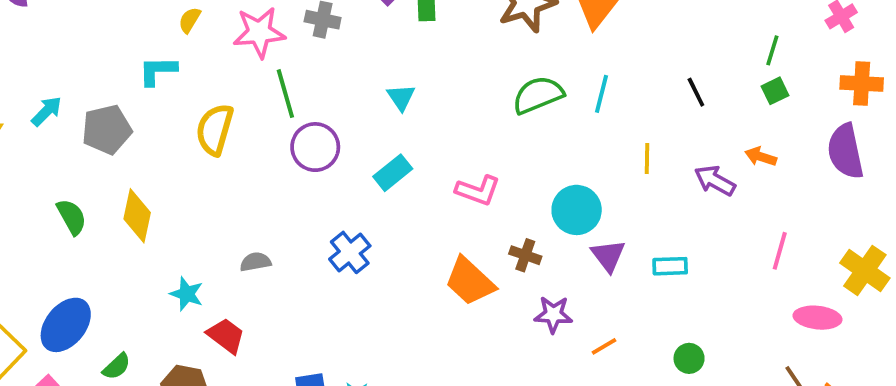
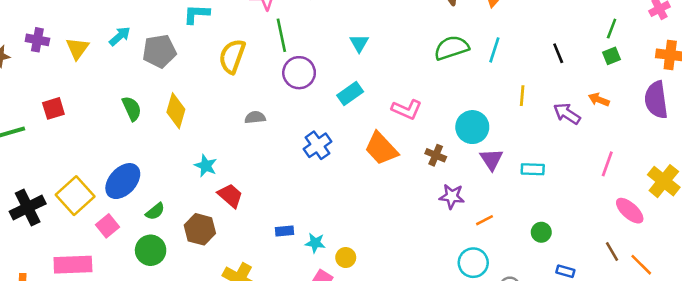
gray semicircle: (255, 262) -> (255, 117), moved
orange trapezoid: (470, 281) -> (381, 149), moved
pink ellipse: (818, 318) -> (630, 211), turned 32

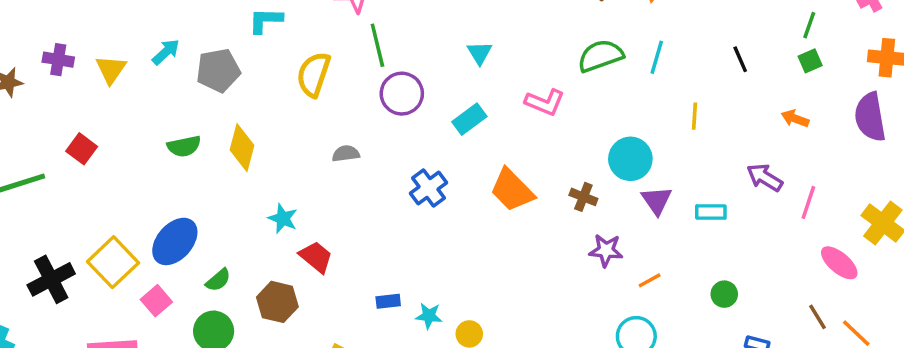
red square: (53, 108) -> (82, 149), turned -35
green semicircle: (132, 109) -> (184, 146), turned 105
pink L-shape: (407, 109) -> (545, 102), moved
purple arrow: (567, 114) -> (765, 177), moved

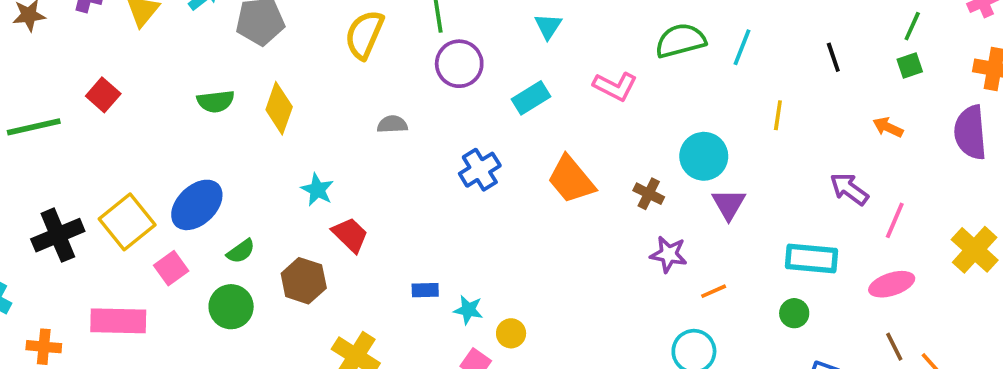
cyan rectangle: (711, 212) -> (811, 258), moved, size x1.5
pink ellipse: (839, 263) -> (892, 284), moved, turned -63

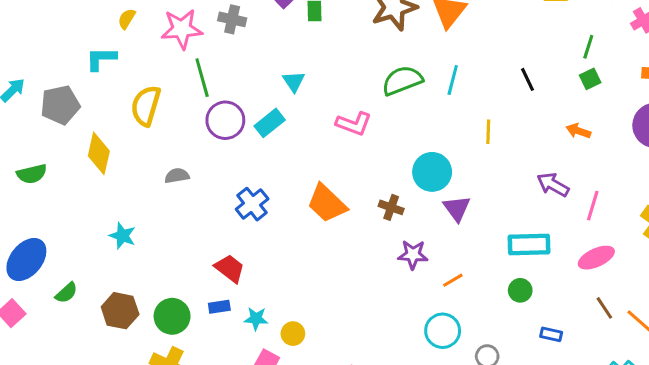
cyan rectangle: (531, 98) -> (270, 123), moved
yellow diamond: (279, 108) -> (99, 153), moved
red trapezoid: (350, 235) -> (230, 268), moved
green circle: (231, 307) -> (172, 316), moved

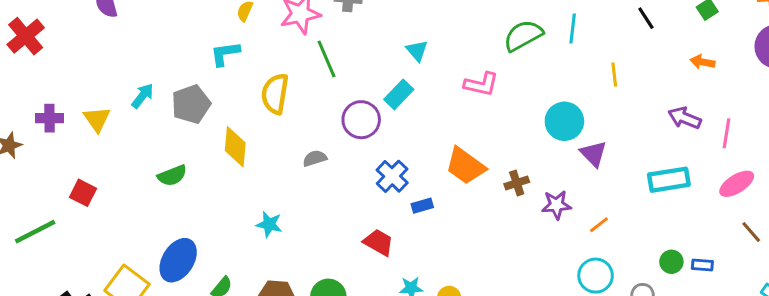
purple circle: (225, 120) -> (361, 120), moved
brown cross: (391, 207) -> (517, 183), moved, turned -30
green circle: (520, 290) -> (671, 262), moved
blue rectangle: (219, 307) -> (422, 206), moved

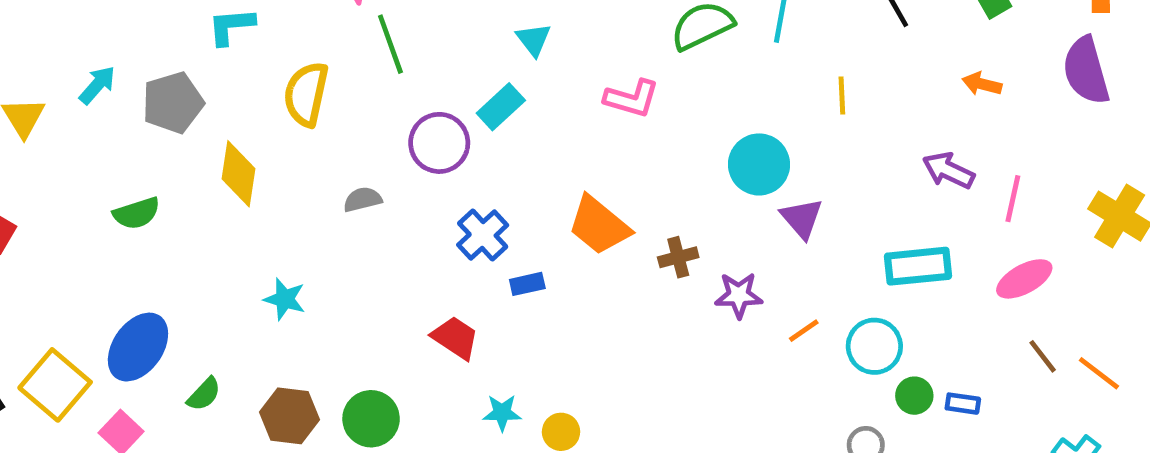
cyan circle: (596, 276) -> (874, 346), moved

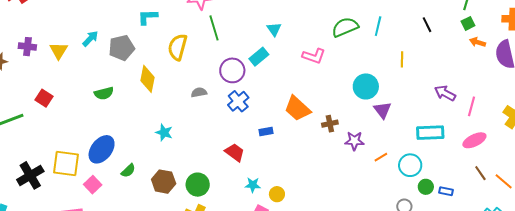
orange arrow: (982, 84) -> (478, 42), moved
blue cross: (483, 235) -> (238, 101), moved
yellow square: (55, 385) -> (66, 163), turned -36

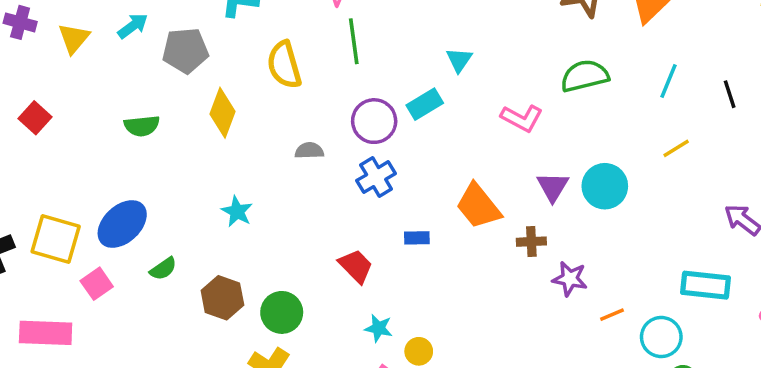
cyan line: (378, 26) -> (668, 81), moved
yellow semicircle: (178, 47) -> (284, 65), turned -40
yellow line: (402, 59) -> (676, 148), turned 49
purple triangle: (383, 110) -> (553, 187), moved

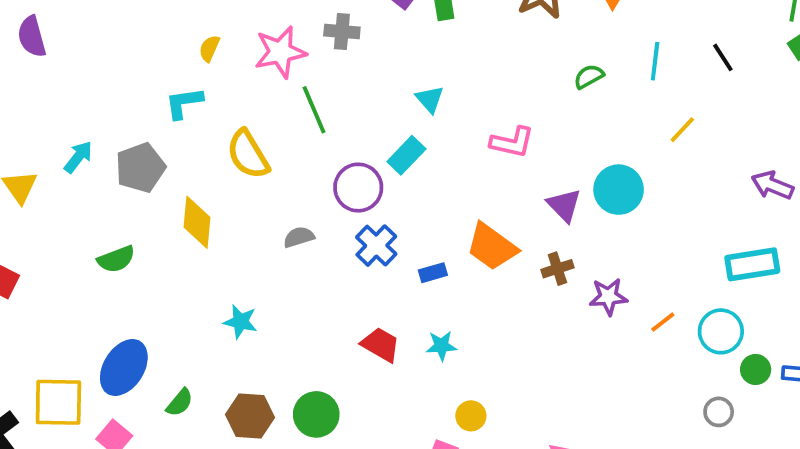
green semicircle: (585, 76) -> (589, 77), moved, size x0.6
blue rectangle: (417, 238) -> (433, 273), moved
cyan star: (379, 328) -> (441, 346), moved

